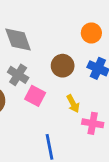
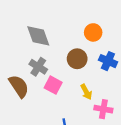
orange circle: (91, 33) -> (93, 32), moved

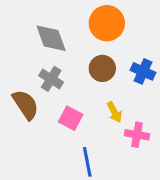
orange circle: (93, 32) -> (107, 23), moved, size x1.5
pink square: (53, 85) -> (71, 118), moved

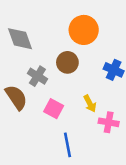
gray diamond: (51, 38) -> (20, 39), moved
brown circle: (102, 68) -> (67, 62), moved

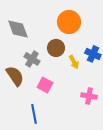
yellow arrow: (90, 104) -> (74, 62), moved
blue line: (67, 145) -> (34, 114), moved

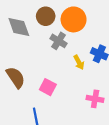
brown circle: (56, 48) -> (46, 16), moved
gray cross: (32, 59) -> (59, 41), moved

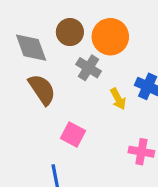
brown semicircle: (16, 77) -> (42, 90), moved

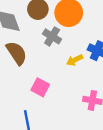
yellow arrow: (118, 99) -> (75, 60), turned 91

